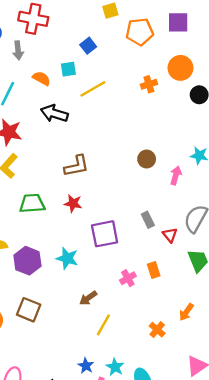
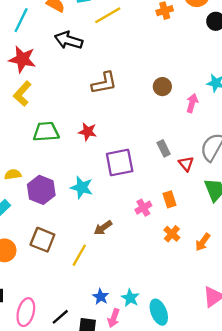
brown L-shape: (77, 166) -> (104, 83), moved
yellow line: (103, 325) -> (79, 255), moved
orange cross: (157, 330) -> (172, 234), moved

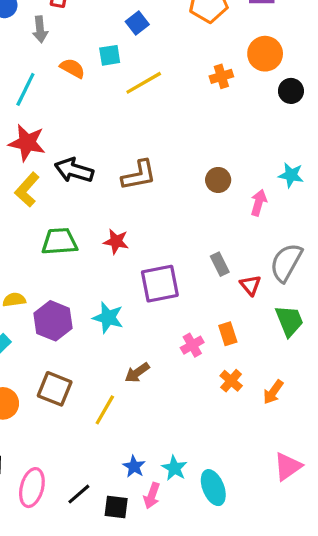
black arrow: (69, 40) -> (74, 170), moved

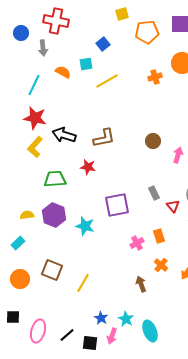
red star: (116, 241) -> (88, 167), moved
purple hexagon: (53, 321) -> (54, 215), moved
brown arrow: (137, 373) -> (141, 284), moved, turned 105

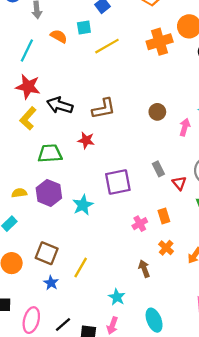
orange cross: (155, 77) -> (160, 42), size x1.6
cyan star: (85, 226) -> (83, 205), turned 30
blue star: (101, 318) -> (51, 283), moved
cyan star: (126, 319) -> (117, 297), moved

